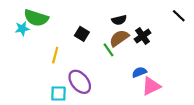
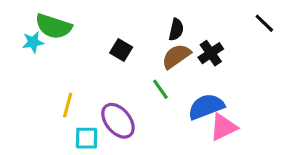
black semicircle: (119, 20) -> (176, 30), turned -64
green line: (108, 50) -> (160, 89), moved
yellow line: (55, 55) -> (68, 105), moved
blue semicircle: (139, 72) -> (206, 107), size x1.6

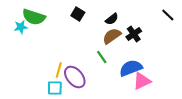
black semicircle: (176, 30) -> (112, 19), turned 40
black square: (121, 50) -> (78, 14), moved
yellow line: (68, 105) -> (59, 70), moved

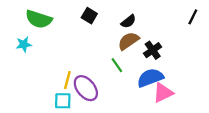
black line: (168, 15) -> (193, 17), turned 72
cyan star: (21, 27) -> (24, 44), moved
black cross: (134, 34) -> (153, 50), moved

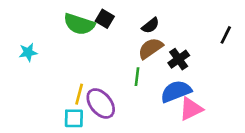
black line: (193, 17) -> (226, 35), moved
green semicircle: (39, 19) -> (79, 24), moved
green line: (117, 65) -> (137, 77), turned 42

